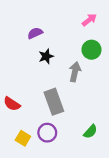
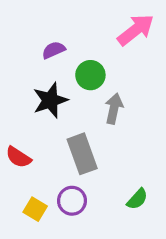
pink arrow: (89, 20) -> (136, 30), size x1.6
green circle: (91, 50) -> (90, 75), moved
black star: (46, 56) -> (50, 100), moved, size x1.5

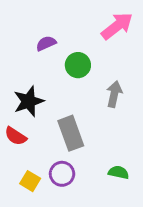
black star: (50, 100) -> (29, 101), moved
gray arrow: (114, 109) -> (114, 94), moved
green semicircle: (137, 199) -> (119, 172), turned -120

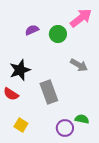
green circle: (78, 65) -> (58, 34), moved
gray arrow: (114, 94) -> (79, 65), turned 108
purple circle: (62, 174) -> (65, 128), moved

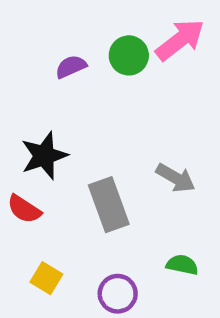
green circle: (58, 34) -> (129, 55), moved
gray arrow: (79, 65) -> (176, 178), moved
purple circle: (65, 128) -> (118, 294), moved

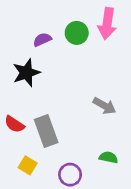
pink arrow: (180, 40) -> (107, 24), turned 136
black star: (44, 156) -> (26, 73), moved
gray rectangle: (109, 205) -> (46, 131), moved

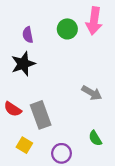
purple semicircle: (42, 40) -> (28, 35), moved, turned -77
green semicircle: (108, 157) -> (95, 138), turned -133

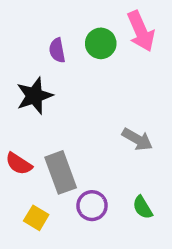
pink arrow: (94, 21) -> (141, 31), turned -32
purple semicircle: (28, 35) -> (57, 50), moved
purple circle: (61, 153) -> (92, 206), moved

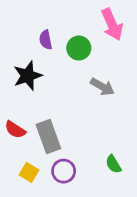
green circle: (101, 43) -> (79, 48), moved
gray arrow: (137, 139) -> (102, 87), moved
purple circle: (92, 206) -> (64, 171), moved

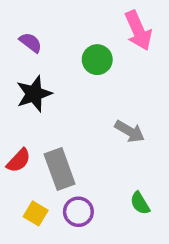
purple semicircle: (46, 40) -> (31, 43), moved, turned 138
gray arrow: (102, 87) -> (130, 131), moved
red semicircle: (15, 130) -> (19, 160), turned -80

